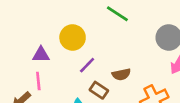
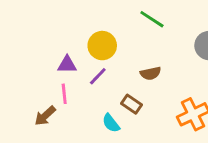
purple line: (87, 65) -> (98, 76), moved
brown semicircle: (121, 74) -> (151, 73), moved

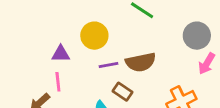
brown semicircle: (151, 73) -> (141, 62), size x1.5
purple line: (98, 76) -> (108, 65), moved, turned 36

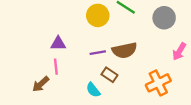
yellow circle: (94, 36) -> (98, 15), moved
gray circle: (197, 36) -> (164, 18), moved

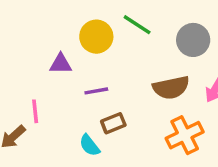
purple triangle: (58, 43) -> (61, 64), moved
brown semicircle: (125, 50) -> (171, 88), moved
brown rectangle: (109, 75) -> (113, 123), turned -56

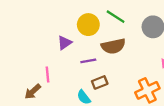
purple triangle: (61, 64) -> (64, 43), turned -35
brown semicircle: (171, 88) -> (113, 46), moved

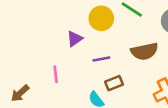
brown semicircle: (113, 46) -> (144, 51), moved
brown arrow: (33, 92) -> (20, 93), moved

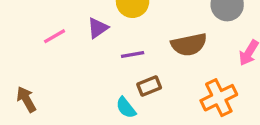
pink line: (56, 74) -> (55, 36), moved, turned 66
brown arrow: (20, 93) -> (26, 99), turned 102

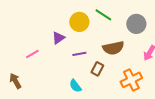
pink line: (55, 36) -> (32, 54), moved
brown rectangle: (149, 86) -> (97, 69), moved, turned -40

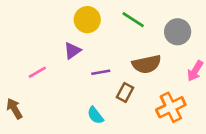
yellow circle: (79, 22) -> (87, 20), moved

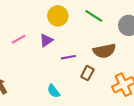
pink line: (37, 72) -> (19, 39), moved
cyan semicircle: (95, 115) -> (54, 91), moved

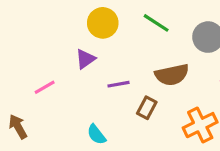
pink line: (19, 39) -> (45, 87), moved

